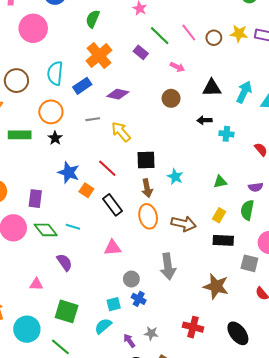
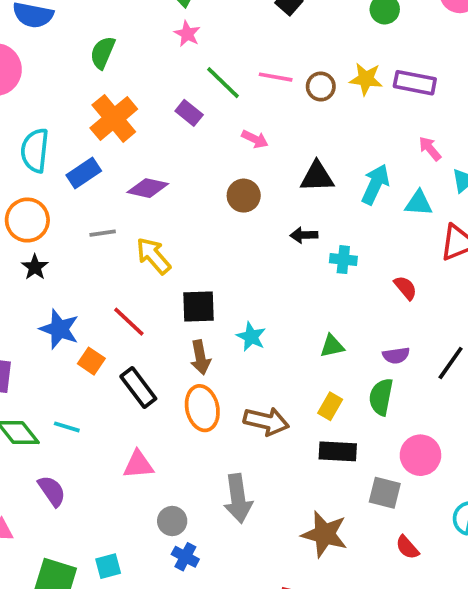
pink line: (189, 33) -> (276, 77), turned -42
cyan square: (114, 304) -> (108, 566), moved

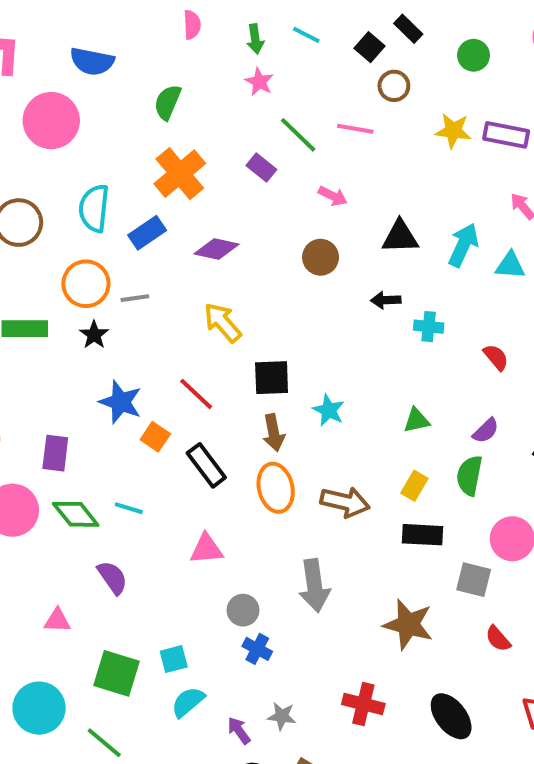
brown circle: (321, 86) -> (394, 86), moved
gray line: (103, 233) -> (135, 298), moved
purple semicircle: (396, 355) -> (486, 431), turned -36

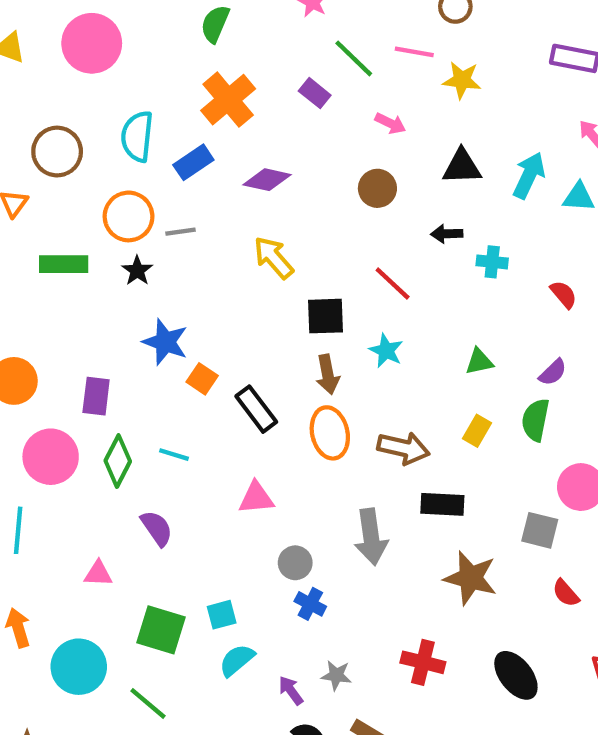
yellow star: (453, 131) -> (462, 80), moved
red line: (196, 394) -> (393, 284), moved
green diamond: (76, 514) -> (118, 461), turned 66
black rectangle: (423, 535) -> (442, 504), moved

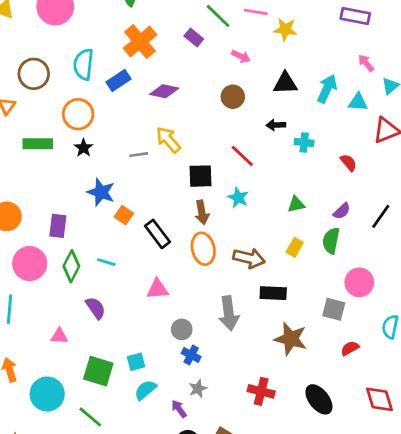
gray line: (180, 232) -> (139, 155), moved
red semicircle: (566, 593) -> (350, 348), turned 102
gray star: (336, 675) -> (198, 389), moved, turned -30

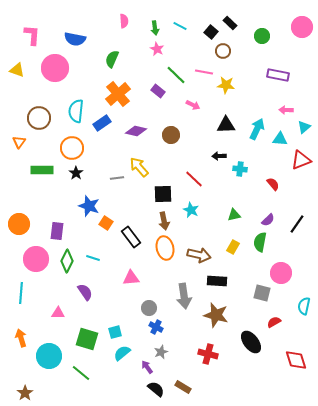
pink arrow: (366, 63) -> (286, 110), turned -48
brown circle: (233, 97) -> (171, 135), moved
brown star: (291, 339) -> (216, 315), moved
black ellipse: (319, 399) -> (251, 342), moved

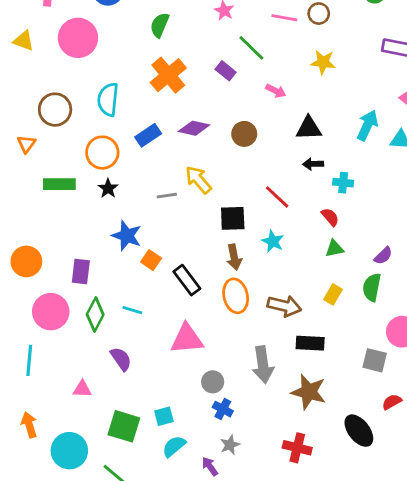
pink line: (204, 72) -> (284, 18), moved
blue rectangle: (102, 123) -> (148, 135), moved
black triangle: (226, 125) -> (309, 128), moved
red semicircle: (273, 184) -> (330, 217), moved
pink triangle: (131, 278) -> (187, 339), size x1.4

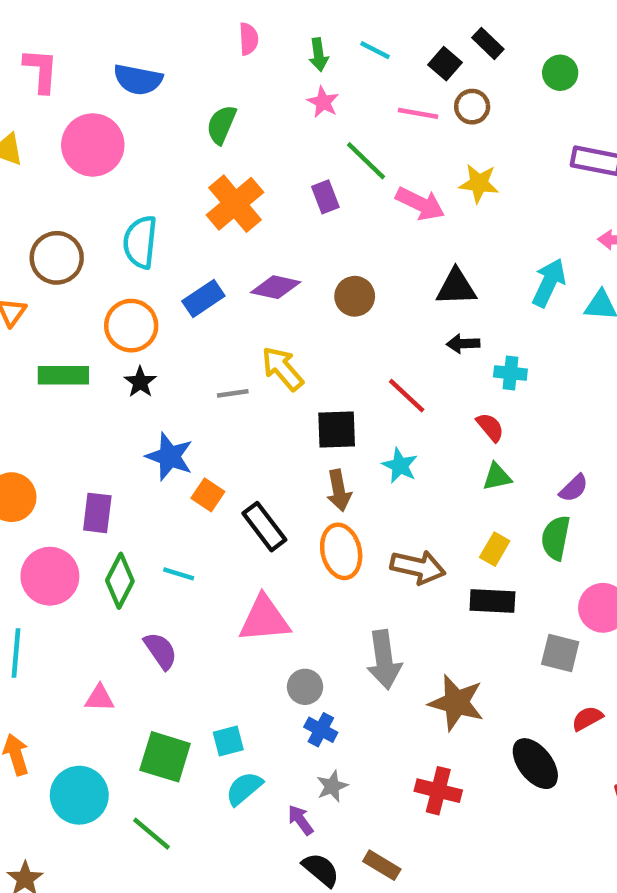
purple rectangle: (226, 71) -> (325, 197), turned 30
pink arrow: (276, 91) -> (420, 204), moved, size x1.5
black rectangle: (310, 343) -> (492, 601), moved

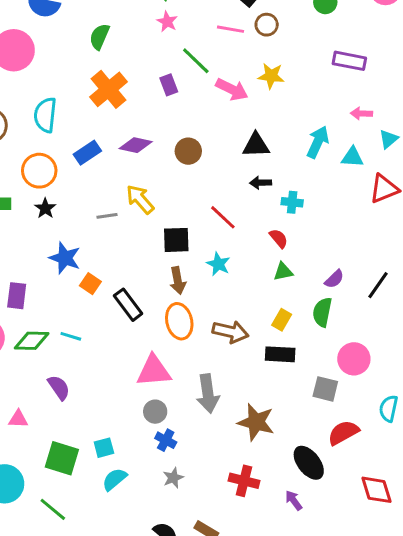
green diamond: (120, 581) -> (32, 341), turned 64
pink triangle: (264, 619) -> (154, 371), moved
red semicircle: (587, 718) -> (343, 433), size x1.5
purple arrow: (301, 820) -> (294, 500), moved

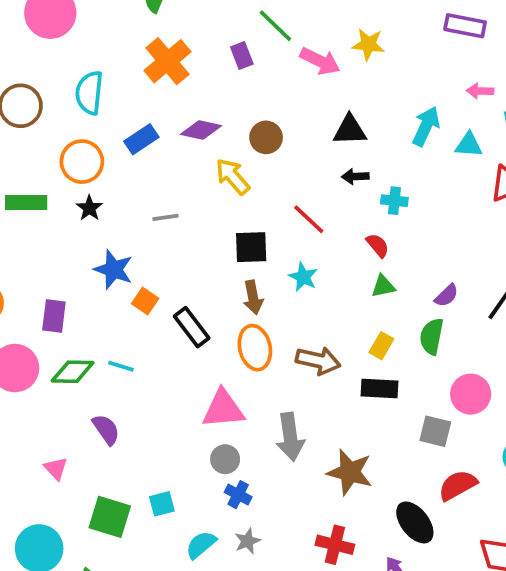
yellow arrow: (140, 199) -> (233, 176), moved
pink triangle: (18, 419) -> (56, 468), turned 45
cyan semicircle: (115, 479) -> (201, 545), moved

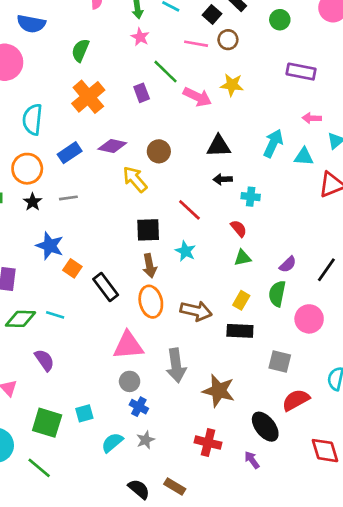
gray line: (166, 217) -> (68, 198), moved
pink circle: (471, 394) -> (309, 319), moved

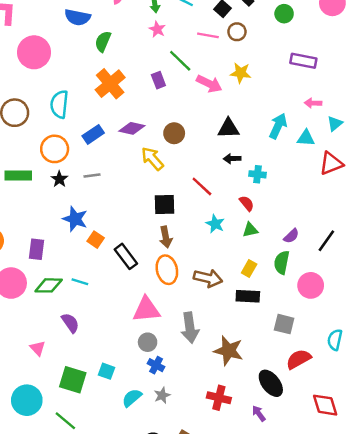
blue semicircle: (31, 24) -> (78, 17), moved
cyan star: (185, 251) -> (215, 224), moved
cyan square: (84, 413) -> (107, 371), turned 35

